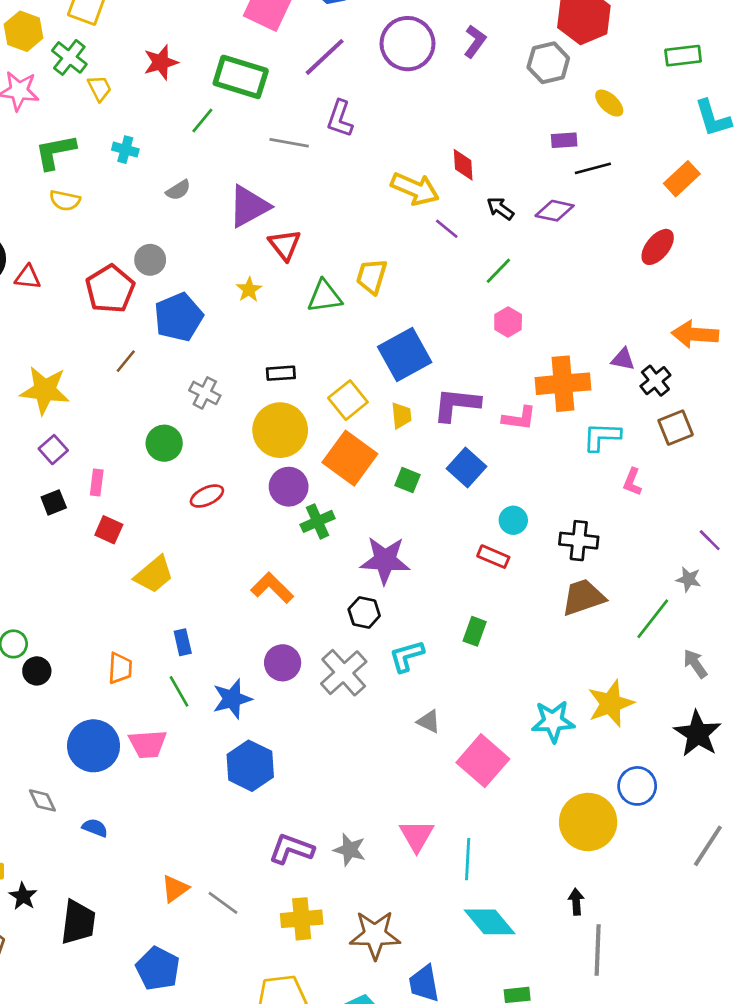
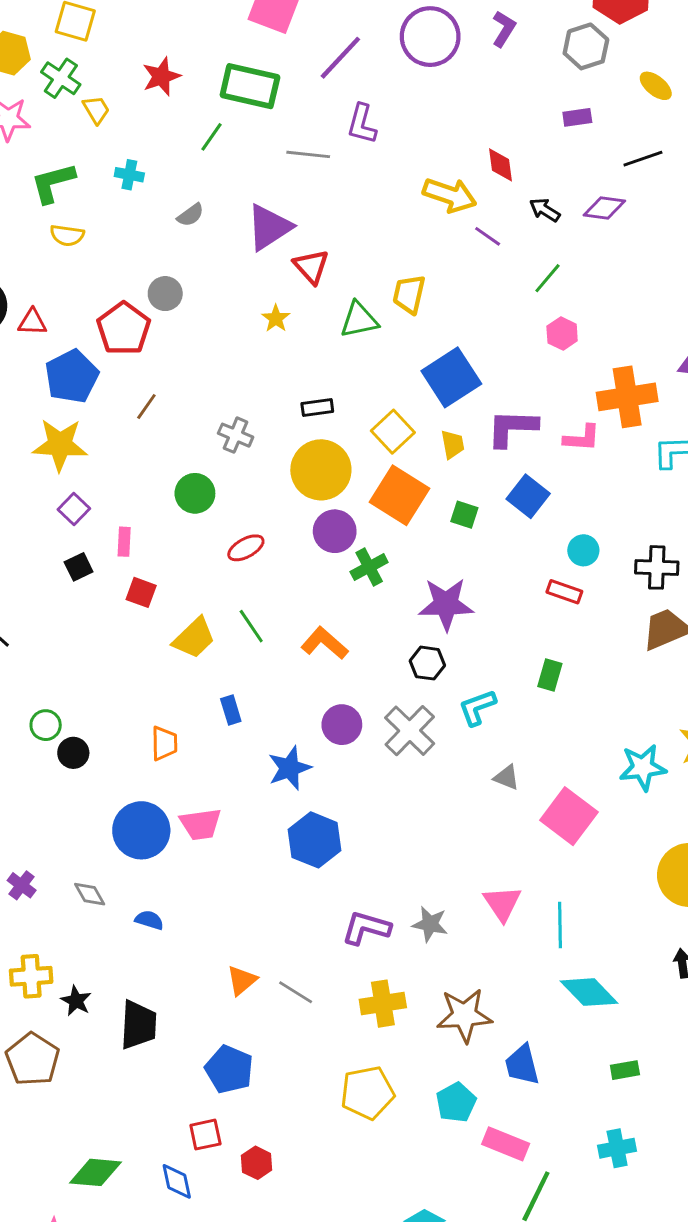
purple rectangle: (564, 140) -> (577, 117), moved
blue pentagon: (178, 317) -> (72, 376), moved
green line: (179, 691) -> (251, 626), moved

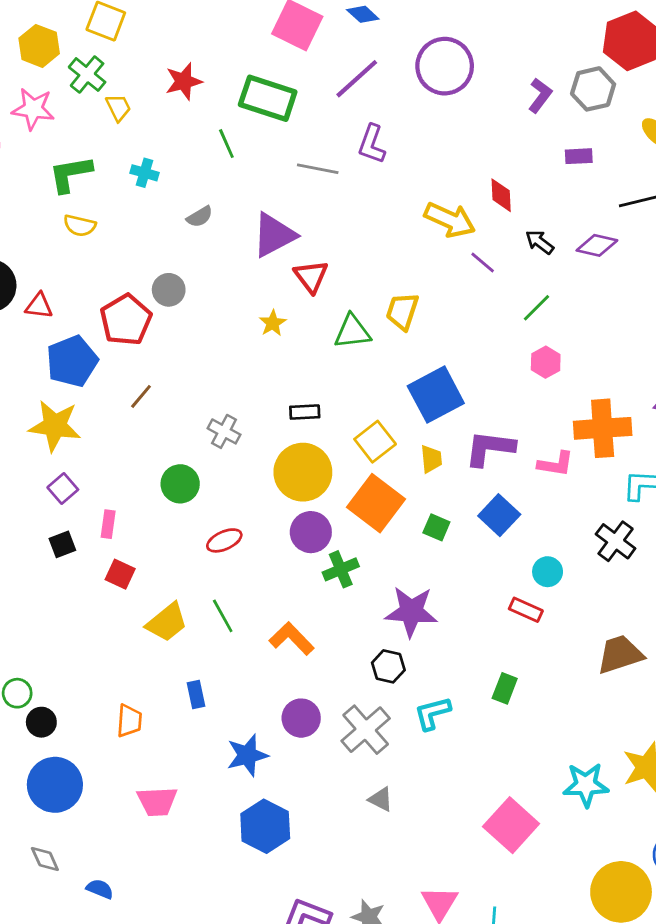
purple L-shape: (504, 29) -> (540, 95), moved
green line: (211, 137) -> (226, 144), turned -64
black cross: (657, 567) -> (616, 541), moved, turned 30
gray triangle: (507, 777) -> (381, 799), moved
blue circle: (141, 830) -> (55, 785), moved

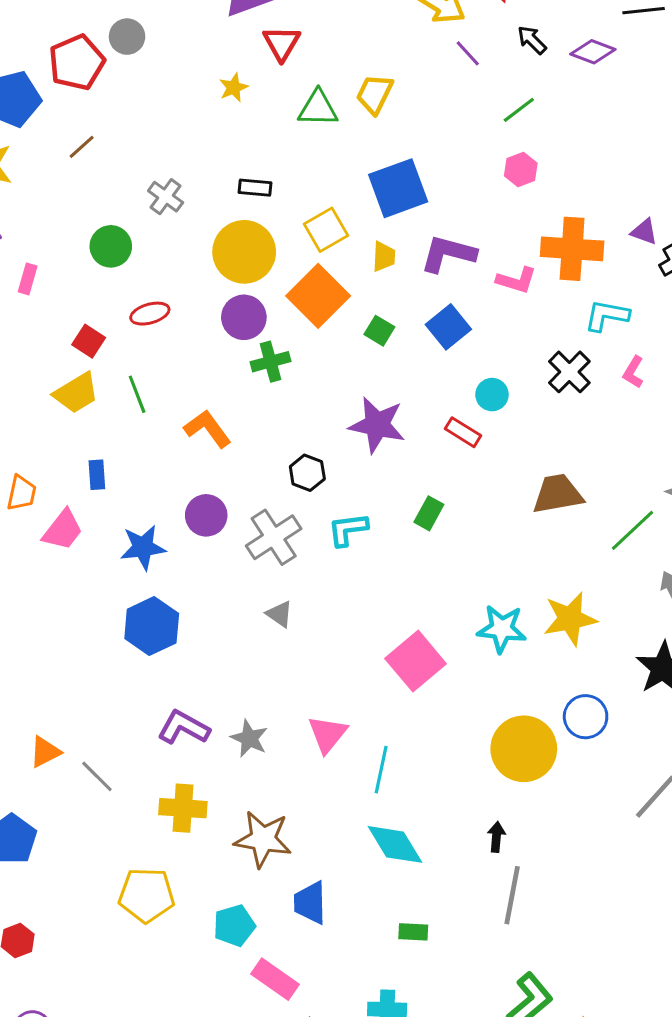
red square: (120, 574) -> (89, 341), moved
purple star: (411, 612) -> (377, 425), moved
pink trapezoid: (157, 801) -> (63, 530), moved, turned -57

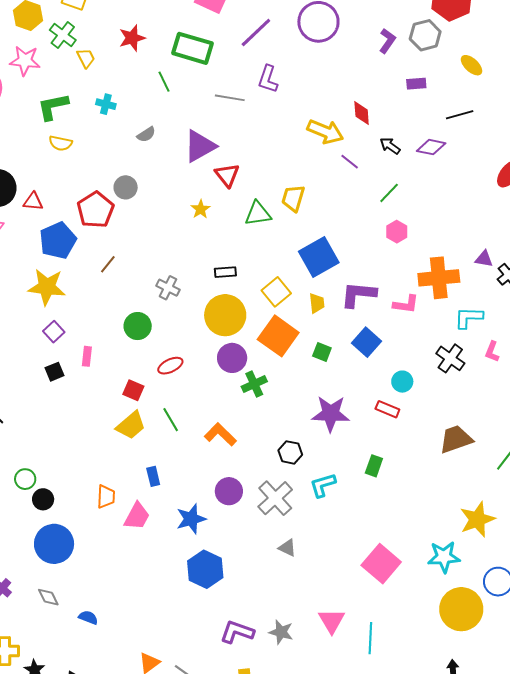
cyan star: (502, 629) -> (444, 557), moved

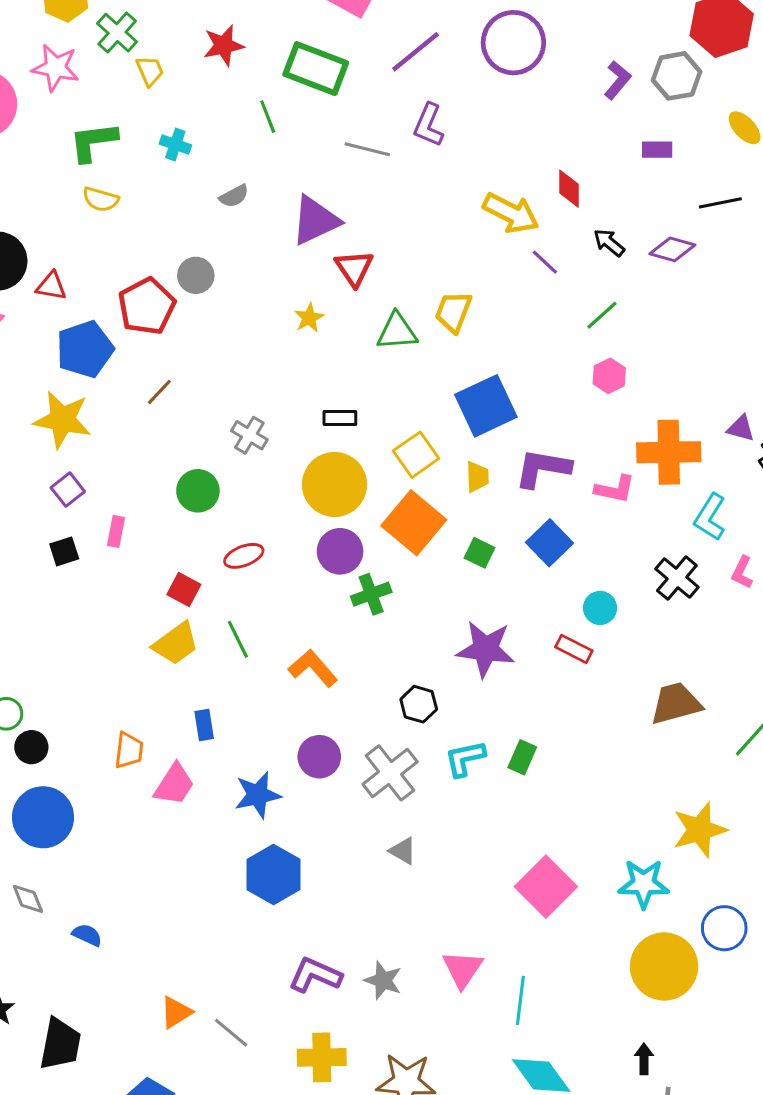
cyan L-shape: (469, 318) -> (710, 517), turned -64
green rectangle: (374, 466) -> (522, 757), moved

